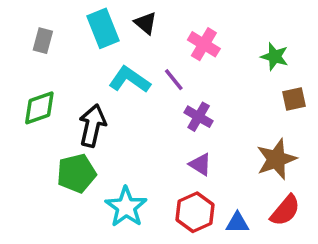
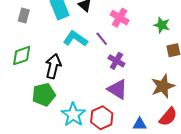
purple triangle: (200, 164) -> (118, 89), size x1.5
red hexagon: (195, 212) -> (102, 118), moved

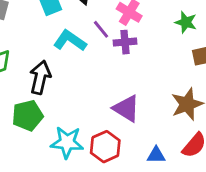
purple line: (102, 39) -> (101, 29), moved
purple cross: (116, 61) -> (125, 42), moved, turned -35
cyan star: (73, 115) -> (67, 142), turned -30

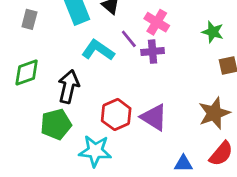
red hexagon: (105, 147) -> (116, 115), moved

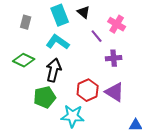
cyan L-shape: (98, 50) -> (58, 42), moved
purple cross: (153, 52) -> (114, 58), moved
green diamond: (27, 73) -> (24, 60), turned 45

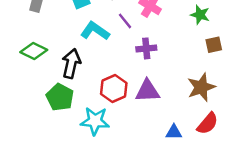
cyan L-shape: (58, 42) -> (95, 31), moved
purple triangle: (115, 92) -> (148, 91), turned -35
green pentagon: (45, 97) -> (60, 97), turned -30

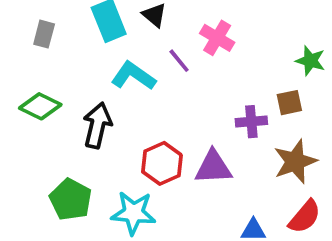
green star: (200, 15) -> (310, 61), moved
brown square: (214, 45) -> (289, 103), moved
purple cross: (146, 48) -> (251, 122), moved
green pentagon: (60, 97) -> (71, 200), moved

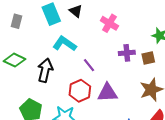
purple line: (179, 61) -> (89, 65), moved
purple cross: (251, 122) -> (127, 53), moved

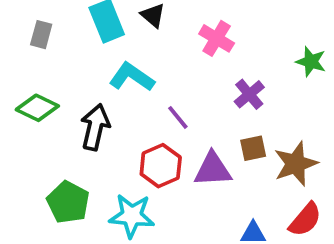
purple cross: (127, 53) -> (249, 94), turned -35
brown square: (148, 58) -> (253, 148), moved

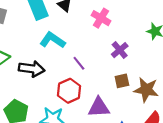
black arrow: (95, 127) -> (32, 69), turned 85
brown star: (296, 164) -> (146, 90), turned 30
purple triangle: (213, 169) -> (99, 107), moved

